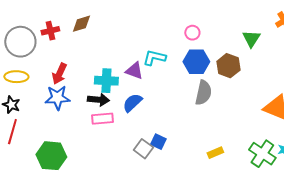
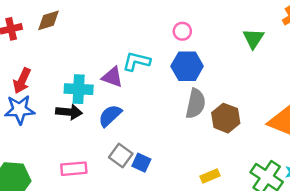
brown hexagon: (228, 66) -> (226, 118), moved
pink rectangle: (102, 119) -> (74, 169), moved
gray square: (143, 149) -> (121, 155), moved

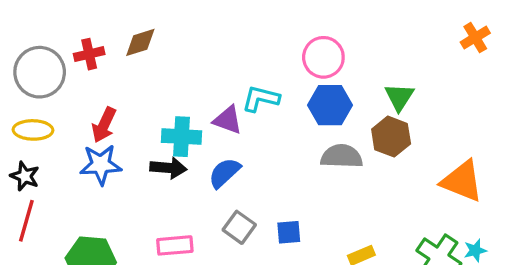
pink circle: (182, 31) -> (323, 57), size x1.6
green triangle: (253, 38) -> (399, 97), moved
gray semicircle: (196, 104) -> (342, 156), turned -100
brown hexagon: (226, 118) -> (391, 137), moved
blue square: (141, 163) -> (289, 232), moved, turned -30

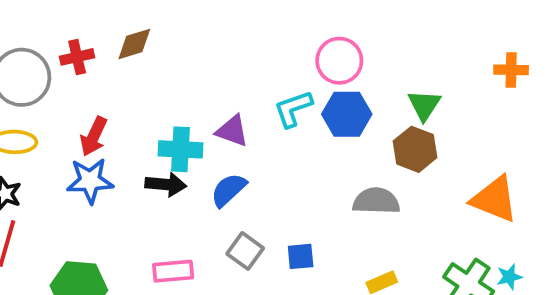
orange cross: (475, 38) -> (511, 70), moved, turned 32
cyan L-shape: (261, 99) -> (293, 109), moved, turned -33
gray semicircle: (342, 156) -> (376, 201), moved

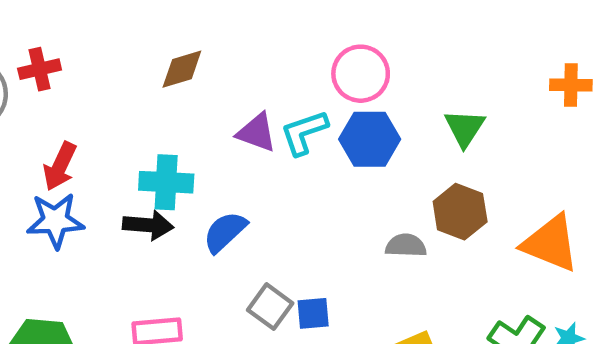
brown diamond: (134, 44) -> (182, 69), moved
purple triangle: (232, 131) -> (257, 132), moved
brown hexagon: (415, 149) -> (460, 212), moved
gray semicircle: (376, 201) -> (406, 246), size x0.7
gray square: (245, 251) -> (270, 307), moved

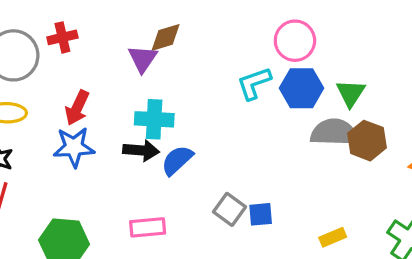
green triangle: (465, 128) -> (351, 93), moved
purple triangle: (257, 132) -> (143, 59), moved, turned 44
blue semicircle: (225, 232) -> (177, 160), moved
gray semicircle: (406, 246) -> (334, 132), moved, size x1.6

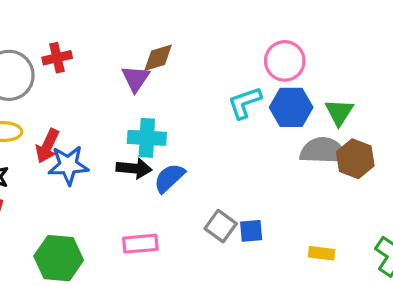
red arrow: (77, 108) -> (47, 146), moved
yellow rectangle: (333, 237) -> (322, 253), turned 30

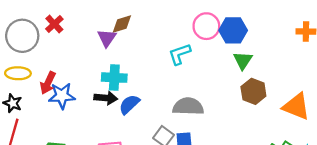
red cross: (57, 58) -> (54, 24), turned -30
blue hexagon: (291, 107) -> (233, 30), moved
gray semicircle: (323, 151) -> (188, 106), moved

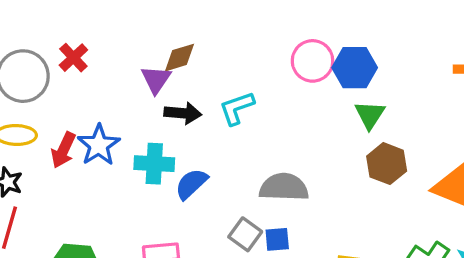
cyan L-shape: (180, 54) -> (237, 108), moved
cyan cross: (114, 78) -> (154, 164), moved
blue star: (62, 96) -> (99, 145), moved, turned -30
black arrow: (106, 98) -> (183, 113), moved

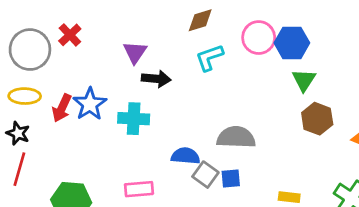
brown diamond: (180, 58) -> (200, 20), moved
cyan L-shape: (237, 108) -> (209, 58), moved
blue semicircle: (191, 184) -> (186, 156), moved, turned 48

